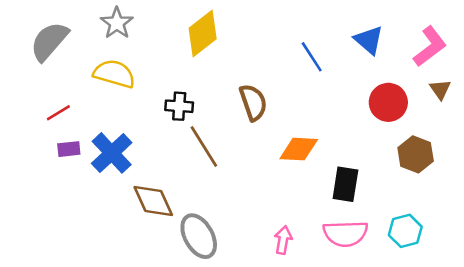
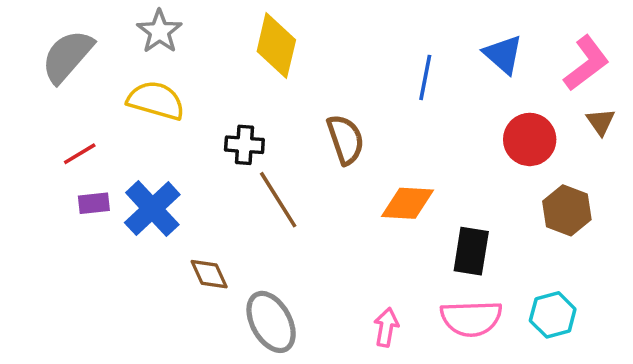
yellow diamond: (203, 33) -> (276, 46), turned -39
blue line: (312, 57) -> (425, 77), turned 44
brown diamond: (153, 201) -> (209, 274), size x0.7

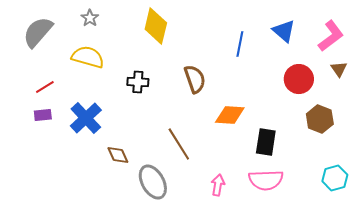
gray star: (159, 31) -> (90, 18), size x0.7
brown line: (278, 200) -> (179, 144), moved
purple rectangle: (94, 203) -> (43, 115), moved
cyan hexagon: (553, 315) -> (335, 178), moved

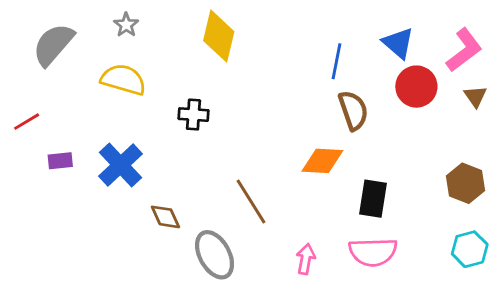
brown semicircle: (195, 79) -> (353, 110), moved
red circle: (299, 79) -> (416, 87), moved
red line: (45, 87) -> (27, 122), moved
brown hexagon: (320, 119) -> (465, 183), moved

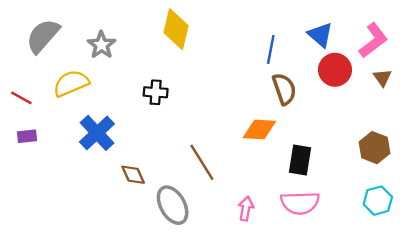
gray star: (126, 25) -> (101, 45), moved, size x1.4
yellow semicircle: (123, 80) -> (71, 83), moved, turned -39
red line: (27, 122) -> (21, 98), turned 60
purple rectangle: (60, 161) -> (27, 136), moved

